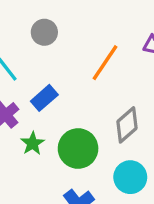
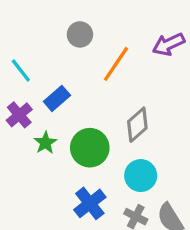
gray circle: (44, 32) -> (80, 34), moved

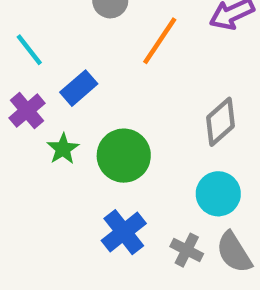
gray diamond: (137, 125) -> (220, 122), moved
cyan circle: (141, 176) -> (218, 194), moved

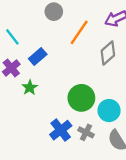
gray diamond: (220, 122) -> (108, 53), moved
green circle: (124, 156) -> (81, 98), moved
gray cross: (187, 250) -> (86, 132), moved

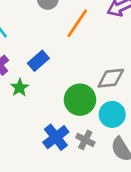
gray diamond: (108, 53) -> (111, 78), moved, turned 35
blue rectangle: (38, 56) -> (38, 61), moved

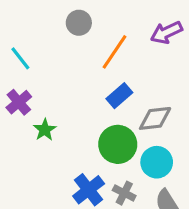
blue rectangle: (38, 61) -> (119, 96), moved

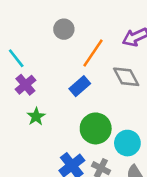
blue rectangle: (119, 96) -> (80, 86), moved
purple cross: (19, 102) -> (25, 85), moved
gray diamond: (155, 118) -> (126, 77), moved, turned 68

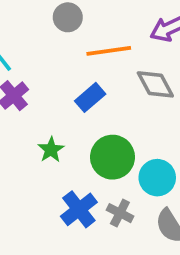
orange line: (93, 53) -> (109, 51), turned 48
green star: (36, 117) -> (51, 150), moved

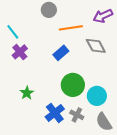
green star: (51, 150) -> (27, 93), moved

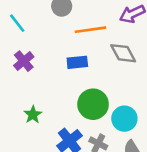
cyan line: (13, 32) -> (17, 23), moved
blue rectangle: (61, 53) -> (77, 62), turned 35

